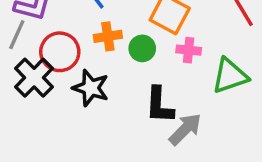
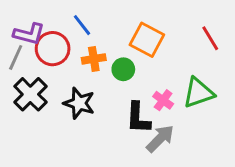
pink cross: (189, 50) -> (163, 100), moved, turned 30
red circle: (60, 52) -> (53, 49), moved

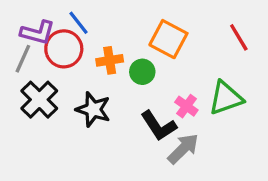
blue line: (82, 25) -> (79, 23), moved
black L-shape: (138, 118) -> (159, 126), turned -36

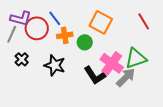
blue line: (79, 23) -> (55, 18), moved
black cross: (39, 100) -> (22, 59), size x0.6
pink cross: (186, 106) -> (112, 63), size x1.6
gray arrow: (183, 149) -> (126, 77), moved

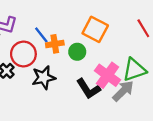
blue line: (55, 18) -> (41, 35), moved
red circle: (37, 28) -> (23, 54), moved
black star: (55, 65) -> (44, 78), turned -30

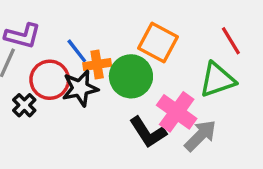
green circle: (77, 52) -> (131, 76), size x1.6
green triangle: (134, 70) -> (217, 80), moved
black star: (44, 78) -> (80, 88), moved

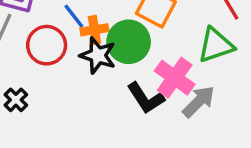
black star: (80, 88) -> (98, 55), moved, turned 30
black cross: (24, 105) -> (16, 100), moved

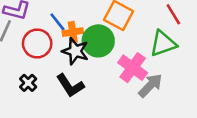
black L-shape: (146, 98) -> (70, 85), moved
black cross: (16, 100) -> (28, 83), moved

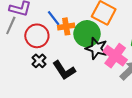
black star: (75, 51) -> (96, 48), moved
black cross: (28, 83) -> (39, 61), moved

